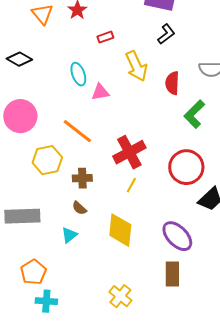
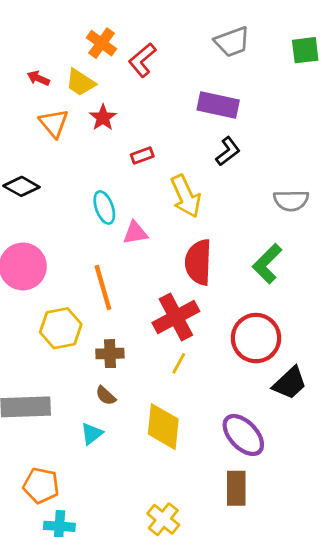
red semicircle: (172, 83) -> (198, 262), moved, size x1.4
orange line: (77, 131) -> (103, 288), turned 36
orange pentagon: (33, 272) -> (41, 486), turned -30

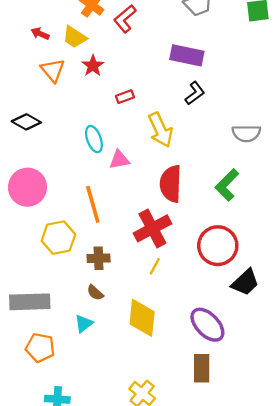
orange pentagon: (41, 486) -> (40, 348), moved

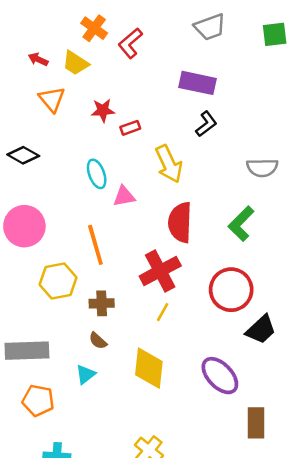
red star: (93, 66) -> (103, 110), moved, turned 30
brown rectangle: (202, 368) -> (256, 423), moved

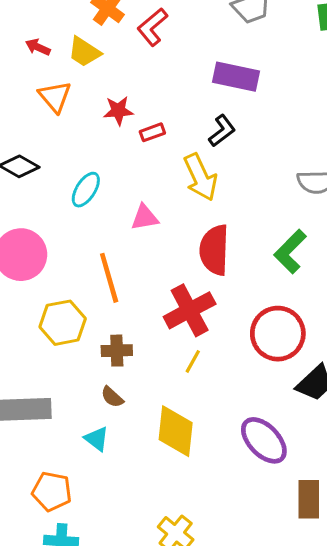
black L-shape: (206, 124) -> (222, 131), moved
cyan ellipse: (97, 174) -> (86, 190), moved, turned 52
cyan triangle: (85, 374) -> (97, 439), turned -45
orange pentagon: (38, 400) -> (52, 491), moved

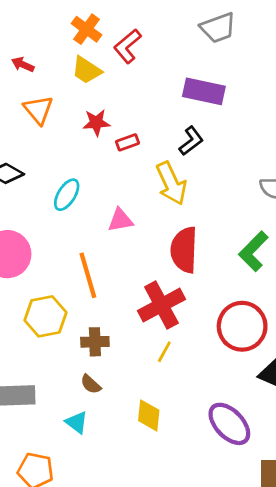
yellow trapezoid: (84, 52) -> (86, 70), moved
yellow diamond: (176, 431) -> (149, 415), size x0.7

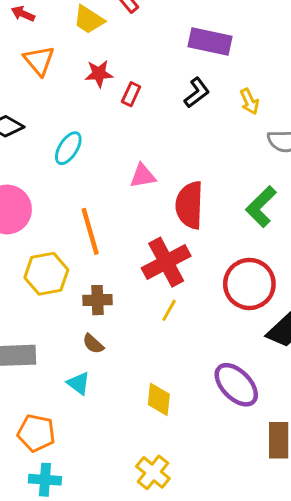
red rectangle: (127, 142) -> (131, 94), turned -45
yellow arrow: (171, 183) -> (249, 101), moved, size x0.6
pink triangle: (120, 220) -> (143, 176), moved
yellow diamond: (149, 415) -> (159, 399), moved

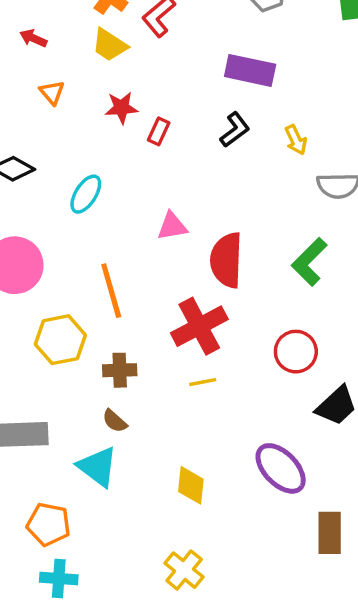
orange triangle: (39, 61) -> (52, 92), size x0.7
red circle: (249, 284) -> (296, 352), size x0.7
yellow line: (169, 310) -> (203, 382), turned 50
cyan triangle: (79, 383) -> (98, 467), size x1.5

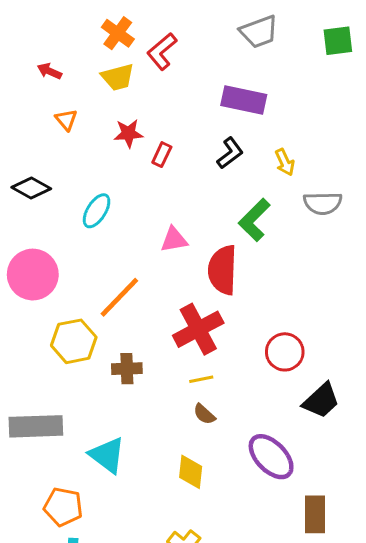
yellow trapezoid: (110, 45) -> (118, 77), turned -48
green L-shape: (309, 262) -> (254, 220), moved
orange line: (111, 291) -> (119, 297), turned 60
brown semicircle: (115, 421) -> (204, 414), moved

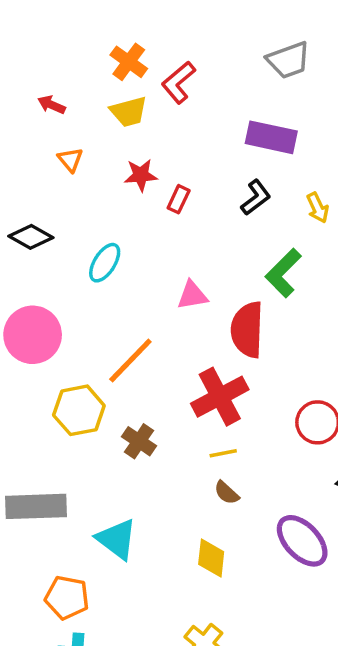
brown cross: (127, 369) -> (139, 441), turned 36

